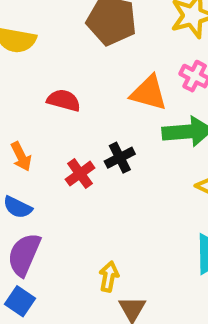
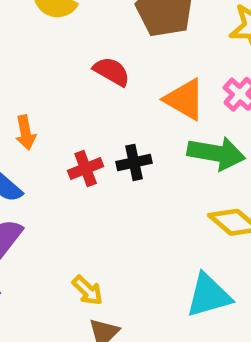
red semicircle: (64, 100) -> (112, 72), moved
yellow arrow: (109, 277) -> (88, 290), turned 108

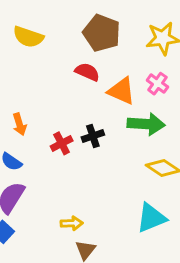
red semicircle: (112, 72) -> (87, 72), moved
yellow arrow: (88, 290) -> (72, 223), turned -40

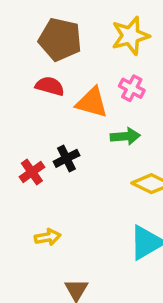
green arrow: (146, 124) -> (125, 136), size x0.7
yellow arrow: (72, 223) -> (48, 237), moved

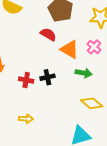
red cross: (32, 172) -> (26, 80), turned 32

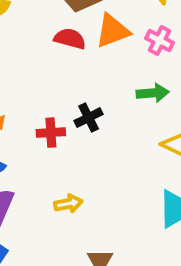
orange triangle: (70, 49) -> (113, 31), moved, turned -36

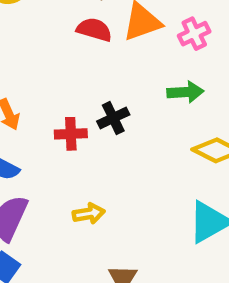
pink cross: (159, 40) -> (194, 34), turned 36

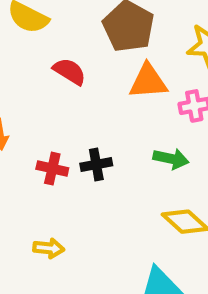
red semicircle: (94, 30) -> (70, 71), moved

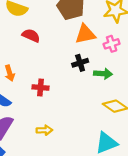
red semicircle: (70, 71) -> (31, 35), moved
black cross: (96, 165) -> (80, 63), moved

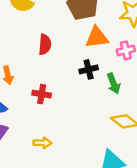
red semicircle: (31, 35) -> (45, 44), moved, turned 66
green arrow: (103, 74) -> (114, 84), turned 60

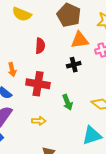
green arrow: (114, 84) -> (68, 102), moved
red cross: (42, 94) -> (38, 84), size x1.6

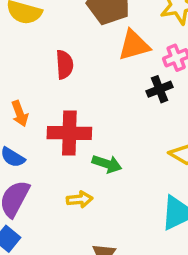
black cross: (74, 65) -> (160, 89), moved
green arrow: (68, 102) -> (107, 164), moved, turned -42

